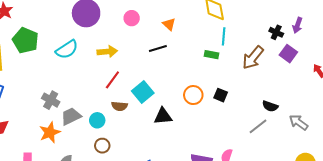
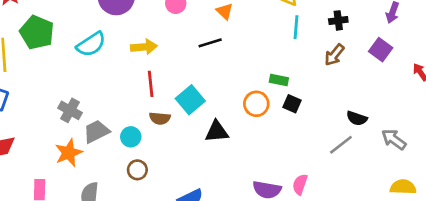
black cross: (276, 32) -> (338, 20), moved, turned -32
green rectangle: (212, 55) -> (279, 80), moved
brown arrow: (253, 58) -> (334, 55), size x0.7
red line: (112, 80) -> (151, 84), turned -42

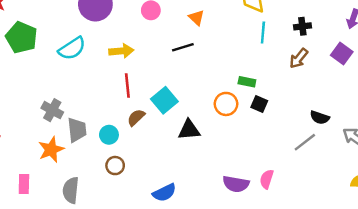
brown semicircle: (160, 118) -> (136, 117), turned 132
gray trapezoid: (96, 132) -> (77, 130), turned 110

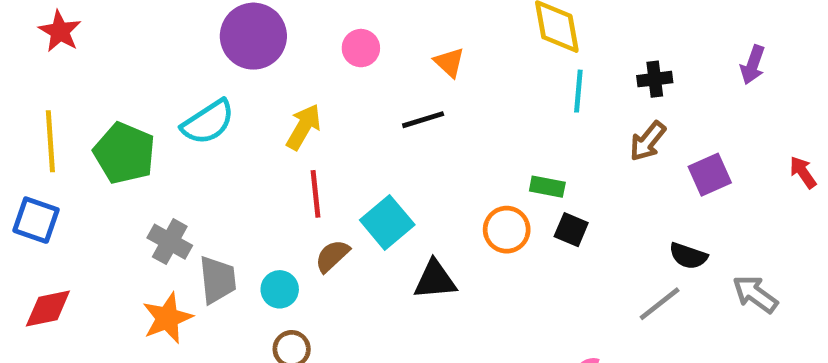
green pentagon: (21, 37) -> (124, 153), moved
yellow arrow: (121, 51) -> (304, 127), turned -55
purple square: (342, 53) -> (710, 175), moved, turned 30

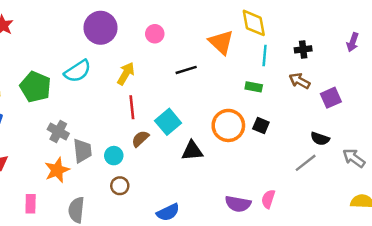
orange triangle: (449, 62) -> (221, 42), moved, size x1.6
brown arrow: (648, 141) -> (300, 81), turned 80
green rectangle: (547, 187) -> (254, 87), moved
orange circle: (507, 230) -> (228, 125), size x1.4

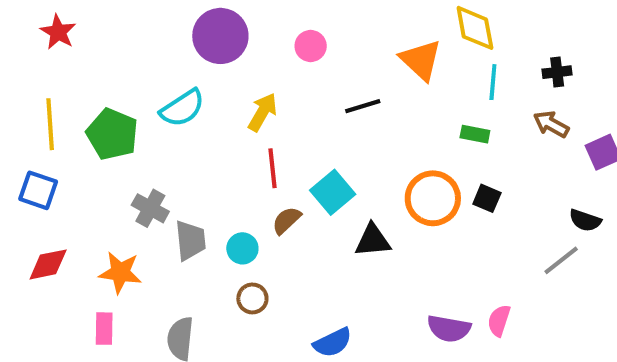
orange star: (57, 170) -> (120, 272), moved, turned 30

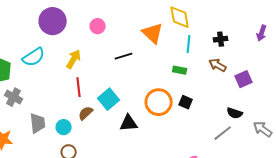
gray cross: (150, 208) -> (14, 97), moved

